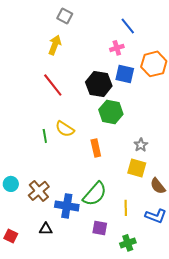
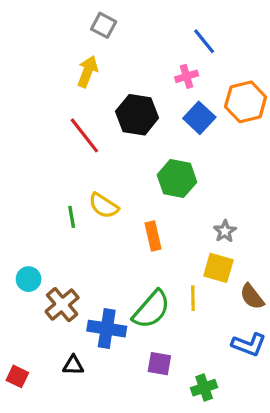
blue square: (125, 74) -> (199, 118), turned 30
black hexagon: (99, 84) -> (137, 115), moved
cyan circle: (11, 184) -> (29, 279), moved
yellow line: (126, 208) -> (193, 298), moved

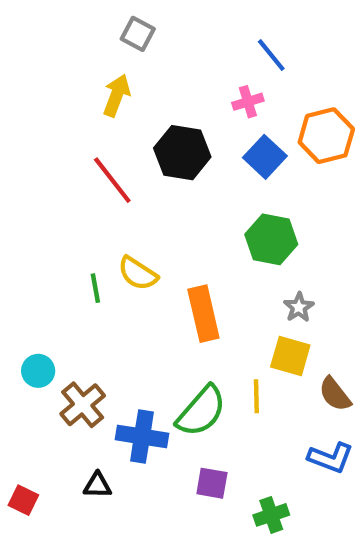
green hexagon: (177, 179) -> (271, 239), moved
orange rectangle: (153, 236) -> (203, 314), size x1.4

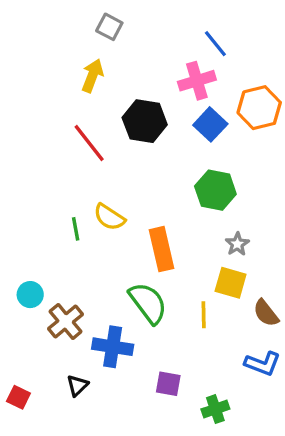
pink cross: (248, 102) -> (197, 81), size x1.5
green semicircle: (201, 411) -> (148, 303), moved, turned -78
black triangle: (97, 485) -> (77, 385), turned -45

